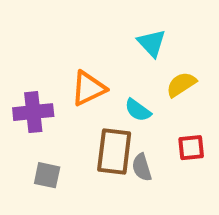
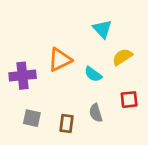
brown rectangle: (114, 152) -> (66, 124), moved, size x0.6

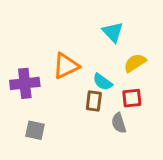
red square: (129, 100) -> (132, 98), moved
gray semicircle: (96, 113) -> (119, 123), moved
brown rectangle: (66, 124) -> (94, 101), moved

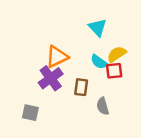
cyan semicircle: (103, 82) -> (99, 62), moved
purple cross: (25, 83) -> (51, 78), moved, turned -30
red square: (132, 98) -> (114, 71), moved

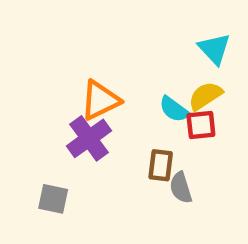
cyan triangle: (98, 27) -> (214, 49), moved
brown rectangle: (81, 87) -> (161, 165), moved

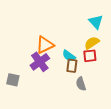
cyan semicircle: (174, 109) -> (69, 56), moved
brown rectangle: (161, 165) -> (72, 66), moved
gray square: (53, 199) -> (13, 80), moved

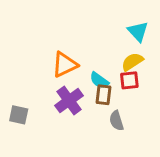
purple cross: (40, 62) -> (69, 101), moved

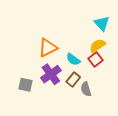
red square: (129, 80) -> (95, 59), turned -32
brown rectangle: (104, 95) -> (73, 80), moved, turned 32
gray square: (19, 115) -> (25, 85), moved

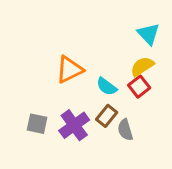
purple cross: (51, 74) -> (74, 125), moved

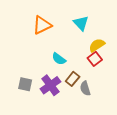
cyan triangle: (148, 34) -> (81, 23), moved
orange triangle: (70, 70) -> (42, 25), moved
cyan semicircle: (107, 87) -> (59, 59), moved

